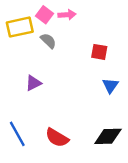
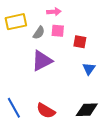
pink square: (45, 15) -> (58, 31), moved, turned -32
gray semicircle: (48, 41) -> (39, 33), turned 80
purple triangle: (33, 83) -> (42, 61), moved, size x1.6

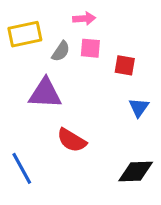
purple triangle: (42, 61) -> (45, 93), moved, turned 30
red semicircle: (46, 111) -> (72, 140), moved

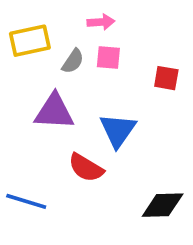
red square: (125, 65) -> (166, 78), moved
blue triangle: (139, 107) -> (118, 130), moved, size x1.5
blue line: (22, 168) -> (26, 201), turned -44

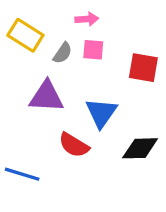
yellow rectangle: (30, 41) -> (25, 35), turned 44
red square: (166, 78) -> (143, 68), size x1.4
black diamond: (163, 205) -> (140, 148), moved

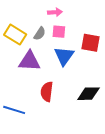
yellow rectangle: (25, 35) -> (15, 35), moved
blue triangle: (101, 113) -> (64, 56), moved
red semicircle: (74, 145) -> (47, 92), turned 66

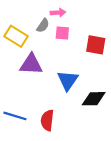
gray semicircle: (40, 34) -> (43, 25), moved
blue triangle: (64, 56) -> (68, 80), moved
red semicircle: (47, 92) -> (47, 120), moved

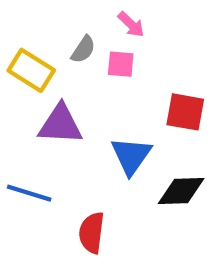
pink arrow: (58, 13) -> (131, 24), moved, turned 48
red square: (96, 45) -> (185, 112), moved
blue line: (15, 116) -> (29, 193), moved

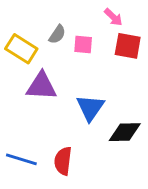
pink arrow: (131, 24) -> (113, 17), moved
red square: (185, 112) -> (128, 46), moved
blue line: (29, 193) -> (21, 159), moved

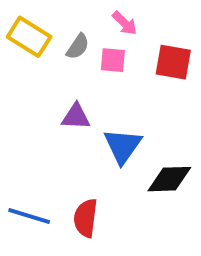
pink arrow: (113, 17) -> (125, 23), moved
yellow rectangle: (21, 49) -> (29, 37), moved
purple triangle: (41, 86) -> (76, 117), moved, size x0.7

